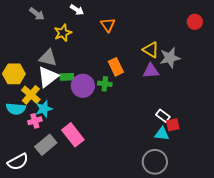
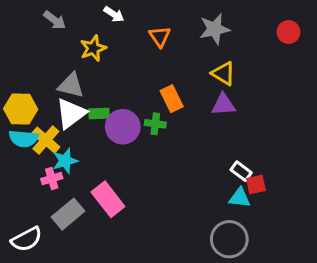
gray star: (170, 58) -> (214, 29), moved
cyan semicircle: (16, 109) -> (24, 139), moved

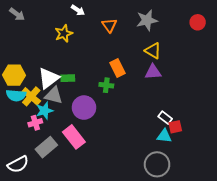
gray arrow: (55, 20) -> (17, 14), moved
gray triangle: (71, 85) -> (54, 95), moved
purple circle: (123, 127) -> (84, 108), moved

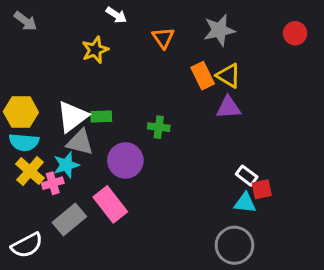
orange rectangle: (117, 68) -> (203, 76), moved
yellow cross: (31, 96) -> (30, 171), moved

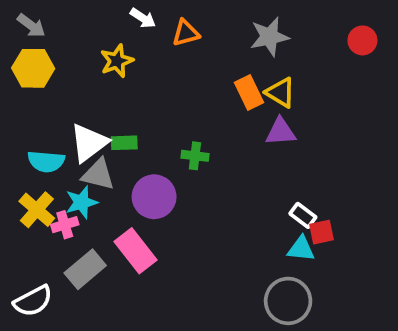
orange triangle: (163, 38) -> (186, 33), moved, turned 50
yellow hexagon: (21, 112) -> (33, 68), moved
cyan semicircle: (24, 142) -> (46, 161), moved

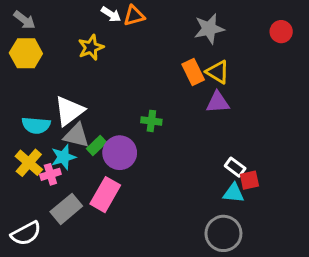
orange triangle: (186, 33) -> (134, 16), moved
green rectangle: (124, 143) -> (97, 145), moved, turned -42
pink rectangle: (135, 251) -> (105, 195), turned 68

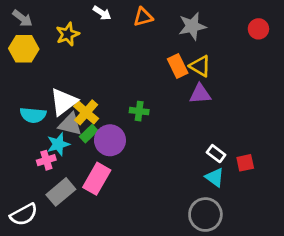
orange triangle: (134, 16) -> (143, 17), moved
yellow star: (91, 47) -> (68, 34), moved
yellow cross: (29, 163) -> (86, 112), moved
red square: (249, 180) -> (245, 163), moved
cyan triangle: (234, 193) -> (215, 177), turned 30

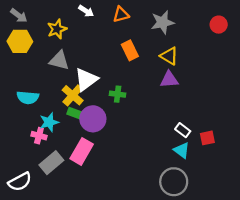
orange rectangle: (178, 66) -> (130, 50), moved
white triangle: (64, 102) -> (86, 80), moved
gray triangle: (70, 124) -> (59, 60), moved
green rectangle: (89, 134) -> (75, 113), turned 64
pink cross: (46, 160) -> (39, 136), turned 32

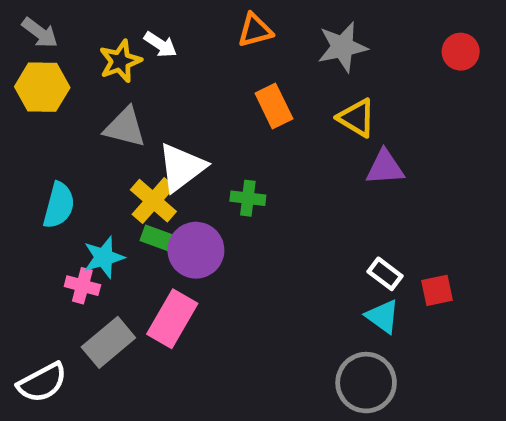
white arrow: (86, 11) -> (160, 45), moved
purple triangle: (169, 80) -> (385, 167), moved
cyan semicircle: (28, 98) -> (59, 205), turned -80

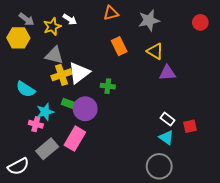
gray arrow: (40, 33) -> (27, 19), moved
yellow cross: (153, 201) -> (62, 75), moved, turned 30
cyan semicircle: (59, 205) -> (26, 89), turned 108

